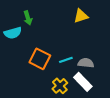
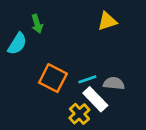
cyan semicircle: (13, 33) -> (17, 44), turned -42
white rectangle: (83, 82) -> (95, 99), moved

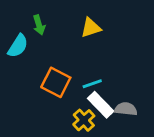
yellow triangle: (107, 21) -> (91, 28), moved
gray semicircle: (114, 83) -> (126, 109), moved

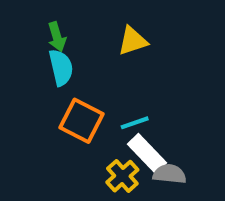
cyan semicircle: (18, 46) -> (61, 68), moved, turned -45
gray semicircle: (126, 109) -> (170, 174), moved

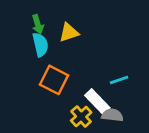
yellow triangle: (133, 41) -> (69, 32), moved
cyan line: (135, 123) -> (119, 80), moved

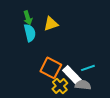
orange square: (54, 80) -> (51, 68), moved
cyan line: (119, 80) -> (88, 68), moved

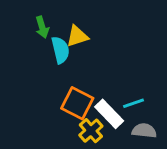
cyan semicircle: (30, 33) -> (60, 50), moved
gray semicircle: (83, 85) -> (144, 131), moved

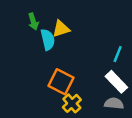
cyan line: (134, 103) -> (118, 54), moved, turned -49
white rectangle: (109, 114) -> (116, 82), moved

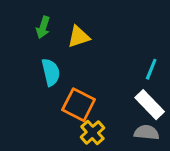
green arrow: (33, 22) -> (43, 27), turned 35
cyan semicircle: (48, 40) -> (51, 72), moved

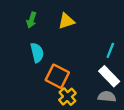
yellow triangle: (79, 37) -> (66, 21), moved

